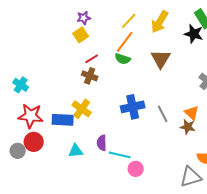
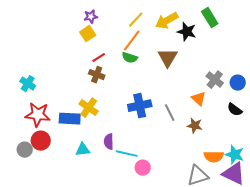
yellow arrow: (160, 22) -> (167, 21), turned 30
black star: (194, 34) -> (187, 32), moved
orange triangle: (192, 113) -> (199, 99), moved

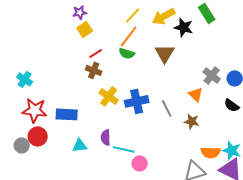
purple star: (91, 17) -> (80, 12), moved
yellow cross: (89, 108) -> (109, 96), moved

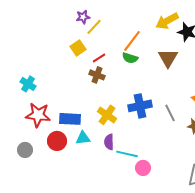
yellow line: (133, 15) -> (94, 27), moved
yellow square: (85, 29) -> (78, 48), moved
yellow cross: (109, 96) -> (107, 115), moved
red circle: (38, 136) -> (57, 141), moved
cyan triangle: (80, 145) -> (83, 138), moved

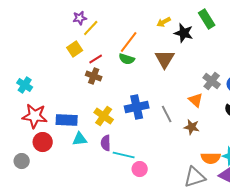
yellow arrow: (167, 21) -> (164, 22), size x0.6
red circle: (57, 141) -> (43, 142), moved
gray circle: (25, 150) -> (22, 161), moved

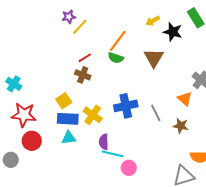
yellow square: (75, 49) -> (64, 101), moved
blue rectangle: (67, 120) -> (68, 119), moved
purple semicircle: (106, 143) -> (104, 142), moved

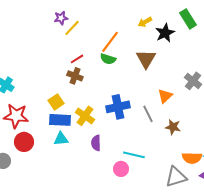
black star: (173, 32) -> (165, 33), turned 30
orange triangle: (185, 99) -> (165, 96), moved, turned 35
cyan line: (113, 154) -> (134, 155), moved

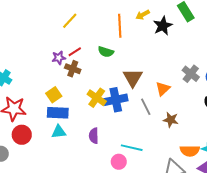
purple star: (61, 18) -> (59, 58), moved
orange line: (110, 42) -> (120, 26), moved, turned -40
brown triangle: (146, 59) -> (133, 78), moved
yellow cross: (85, 116) -> (97, 98), moved

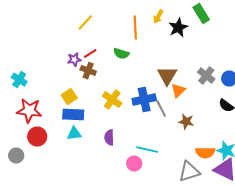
yellow arrow: (143, 15) -> (158, 17), turned -32
brown triangle: (133, 78) -> (167, 76), moved
blue cross: (116, 100) -> (144, 100), moved

